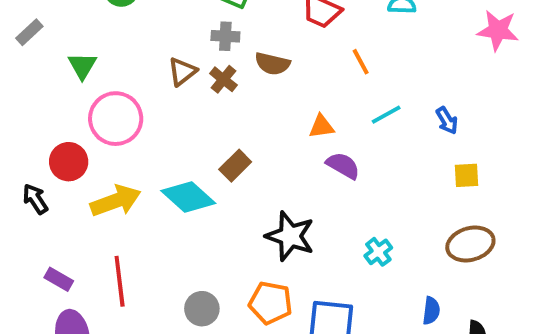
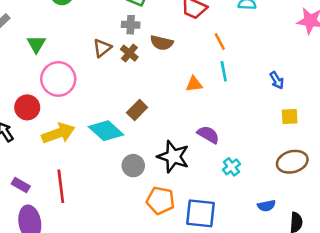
cyan line: (386, 115) -> (224, 71), moved, turned -72
purple semicircle: (343, 166) -> (208, 135), moved
gray circle: (202, 309) -> (133, 166), moved
blue semicircle: (431, 311) -> (266, 206), turned 72

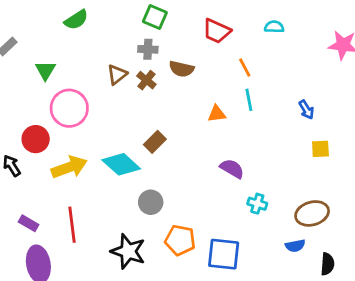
black star: (173, 157) -> (128, 251), moved
brown ellipse: (292, 162) -> (312, 213), moved
cyan cross: (231, 167) -> (257, 204), turned -36

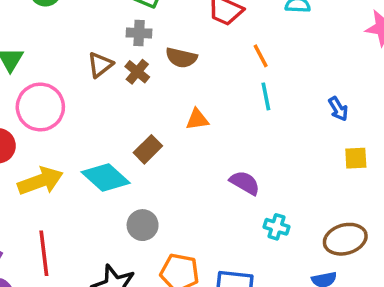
orange triangle: (217, 114) -> (197, 119), moved

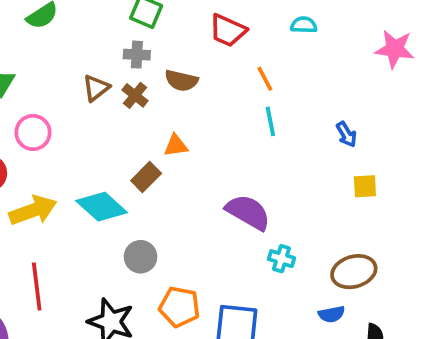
pink circle: (40, 107) -> (33, 132), size x0.7
orange triangle: (197, 119) -> (176, 145), moved
purple semicircle: (245, 183) -> (248, 212), size x1.4

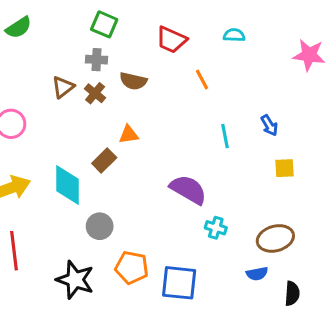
cyan line: (270, 121) -> (225, 136), moved
cyan diamond: (102, 207) -> (68, 185), turned 48

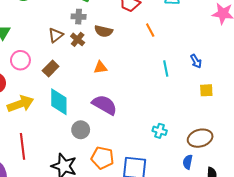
brown rectangle: (104, 160) -> (51, 69), moved
purple semicircle: (188, 190) -> (105, 105), moved
blue semicircle: (257, 274) -> (188, 162), turned 112

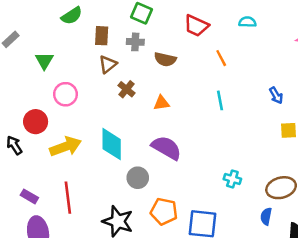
brown cross: (78, 39) -> (127, 89), moved
brown rectangle: (51, 69) -> (102, 36), moved, turned -42
cyan line: (166, 69) -> (220, 100), moved

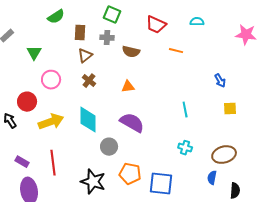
orange line: (221, 58) -> (176, 51), turned -48
brown cross: (127, 89) -> (89, 81), moved
cyan line: (220, 100) -> (185, 110), moved

